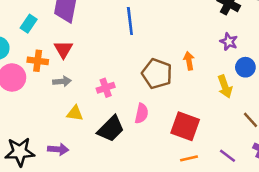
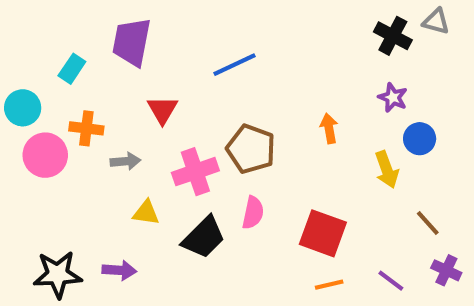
blue line: (130, 21) -> (234, 65), turned 72
red triangle: (63, 49) -> (162, 110), moved
brown pentagon: (157, 74) -> (251, 149), moved
pink cross: (106, 88) -> (195, 172), size x1.5

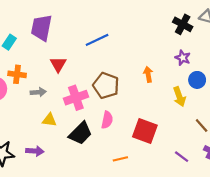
orange line: (329, 285) -> (120, 159), moved

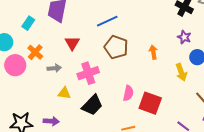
orange cross: (17, 74) -> (35, 52), turned 35
brown pentagon: (106, 85) -> (116, 47), moved
pink semicircle: (107, 120) -> (128, 93), moved

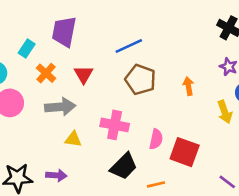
orange cross: (35, 52) -> (46, 73), moved
gray arrow: (54, 68) -> (60, 107), size x1.6
pink cross: (88, 73) -> (115, 125), moved, turned 30
black trapezoid: (92, 105) -> (124, 166), moved

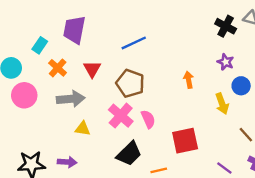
brown pentagon: (140, 80) -> (130, 83), moved
pink cross: (115, 125) -> (121, 116), turned 30
pink semicircle: (156, 139) -> (148, 119), moved, turned -36
red square: (185, 152) -> (185, 141), turned -32

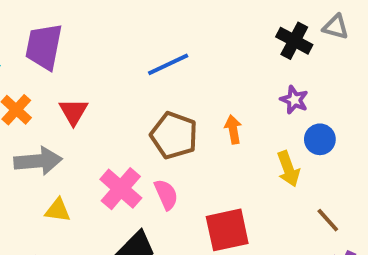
blue line: (134, 43) -> (168, 64), moved
brown pentagon: (130, 83) -> (174, 135), moved

